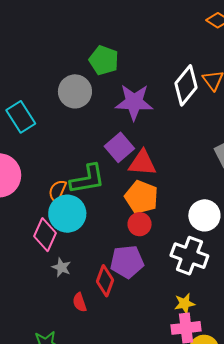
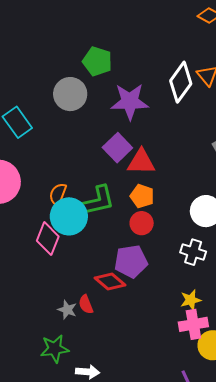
green L-shape: (87, 179) -> (97, 201), moved
orange pentagon: (141, 197) -> (142, 196), size x0.7
white cross: (189, 256) -> (193, 252), size x0.7
gray star: (61, 267) -> (67, 310), moved
red diamond: (105, 281) -> (110, 282), turned -68

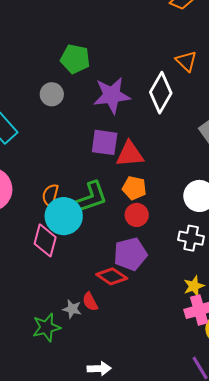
white diamond: (181, 82) -> (161, 93), moved
gray circle: (70, 94) -> (52, 94), size x0.7
purple square: (117, 148) -> (105, 142), turned -32
green star: (55, 349) -> (46, 327), moved

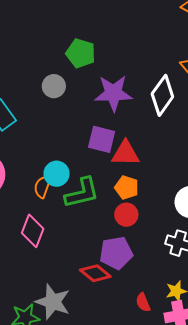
cyan circle: (64, 216) -> (57, 174), moved, size x0.7
red semicircle: (90, 302) -> (143, 302), moved
gray star: (72, 309) -> (53, 302), size x1.8

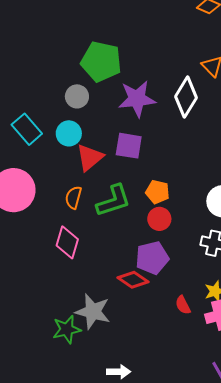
green pentagon: (81, 53) -> (101, 62), size x1.4
red triangle: (125, 153) -> (90, 158), moved, turned -36
cyan circle: (57, 174) -> (69, 133), moved

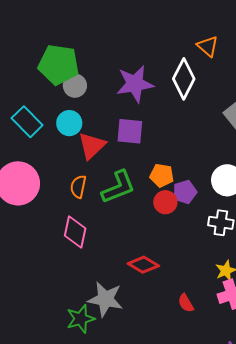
green pentagon: (101, 62) -> (59, 65), moved
purple pentagon: (152, 258) -> (185, 192), moved, size x0.7
red semicircle: (183, 305) -> (186, 303), moved

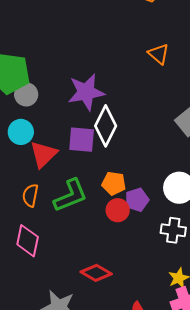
white diamond: (184, 79) -> (106, 126), moved

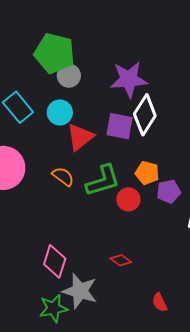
orange semicircle: (30, 195) -> (63, 177), turned 110
red circle: (118, 210) -> (128, 199), moved
pink diamond: (28, 241) -> (55, 261), moved
red diamond: (96, 273) -> (121, 260), size x0.7

